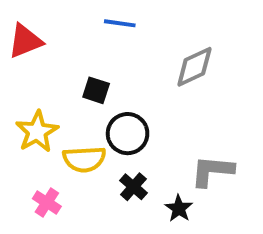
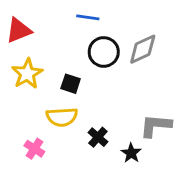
black square: (96, 90) -> (71, 84), moved
yellow star: (37, 132) -> (27, 74), moved
black circle: (128, 134) -> (104, 52), moved

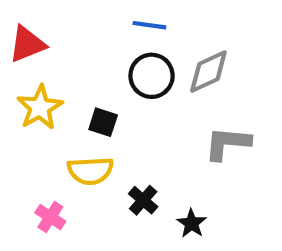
blue line: (88, 17) -> (149, 25), moved
gray L-shape: (156, 126) -> (227, 143), moved

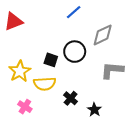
blue line: (149, 25) -> (74, 12), turned -49
black circle: (152, 76) -> (75, 52), moved
yellow star: (40, 107) -> (20, 71), moved

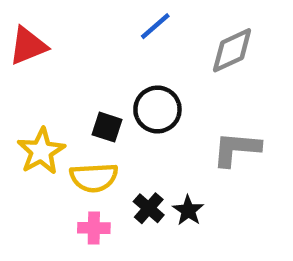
gray diamond: (103, 35) -> (232, 50), moved
pink cross: (25, 107) -> (94, 228), moved, turned -32
black star: (94, 110) -> (188, 210), moved

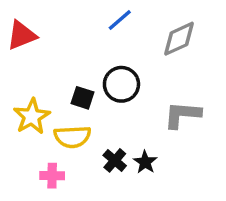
pink cross: (94, 228) -> (52, 176), moved

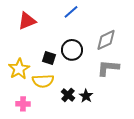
red triangle: (22, 35) -> (27, 21), moved
gray diamond: (179, 39) -> (106, 40), moved
pink cross: (52, 176) -> (23, 104), moved

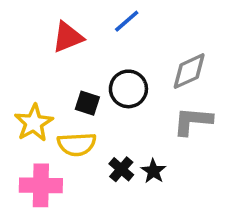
red triangle: (27, 21) -> (68, 37), moved
pink cross: (23, 104) -> (41, 185), size x1.6

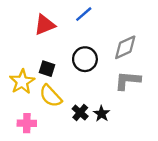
black square: (87, 103) -> (47, 69), moved
yellow semicircle: (77, 144) -> (51, 96), turned 50
pink cross: (41, 185) -> (27, 123), size x0.7

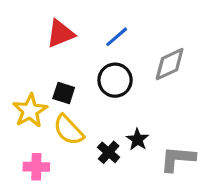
blue line: (84, 14) -> (117, 37), moved
gray L-shape: (128, 80) -> (178, 159), moved
black star: (102, 114) -> (137, 140), moved

